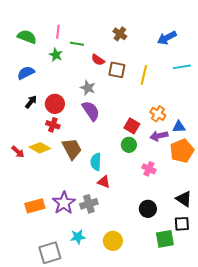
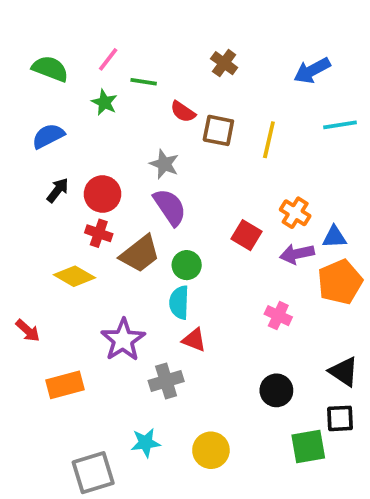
pink line: (58, 32) -> (108, 59), turned 32
green circle: (129, 145) -> (187, 265), moved
brown trapezoid: (72, 149) -> (140, 254), moved, turned 80
red arrow: (18, 152) -> (28, 331), moved
purple star: (64, 203) -> (123, 340), moved

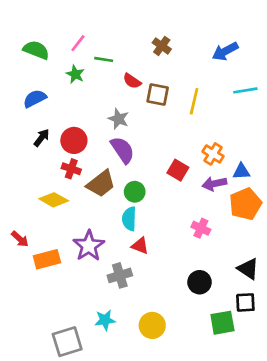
orange rectangle: (65, 385) -> (47, 259), moved

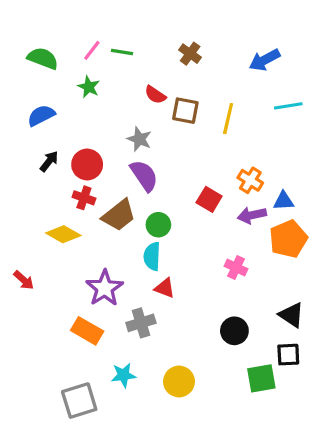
green line: (104, 59) -> (122, 52), moved
orange rectangle: (47, 259) -> (87, 331), moved, turned 45

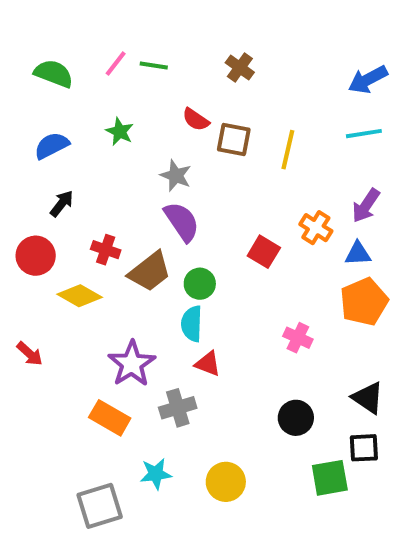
blue arrow: (265, 60) -> (368, 80), moved
green star: (89, 87) -> (120, 132), moved
red circle: (87, 165) -> (36, 256), moved
purple arrow: (252, 215) -> (366, 206), moved, turned -44

